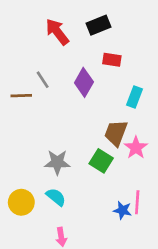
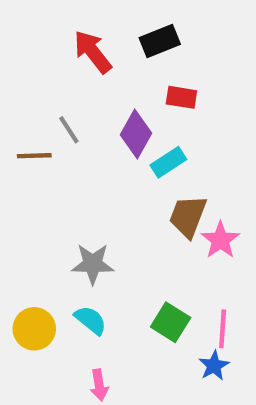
cyan rectangle: (135, 97) -> (168, 162), moved, turned 36
green square: (101, 161) -> (171, 322), moved
blue star: (123, 210) -> (214, 366), moved, turned 30

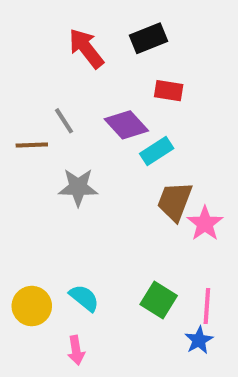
purple diamond: (136, 134) -> (126, 125), turned -72
gray star: (93, 264) -> (78, 187), moved
pink arrow: (99, 385) -> (76, 350), moved

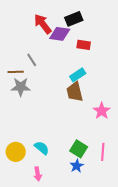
purple diamond: (126, 125) -> (60, 34), moved, turned -40
gray star: (78, 187) -> (21, 87), moved
brown trapezoid: (175, 201) -> (75, 92), moved, turned -35
blue star: (199, 340) -> (77, 166), moved

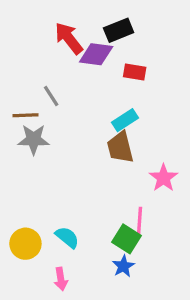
pink line: (103, 152) -> (139, 221), moved

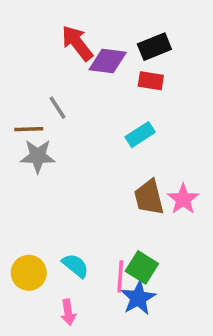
black rectangle: (119, 30) -> (154, 47), moved
brown trapezoid: (120, 147) -> (149, 197), moved
pink line: (139, 221) -> (120, 276), moved
blue star: (123, 266) -> (138, 298), size x1.4

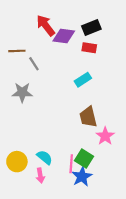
brown line: (29, 129) -> (17, 51), moved
pink star: (183, 199) -> (105, 136), moved
pink arrow: (68, 312) -> (40, 175), moved

